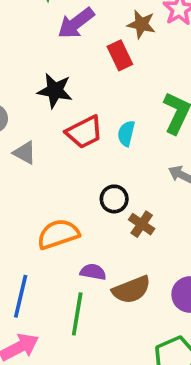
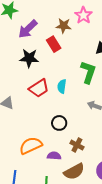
black star: (55, 91) -> (29, 58), moved
brown cross: (142, 224) -> (77, 145), moved
purple semicircle: (93, 272) -> (54, 156), moved

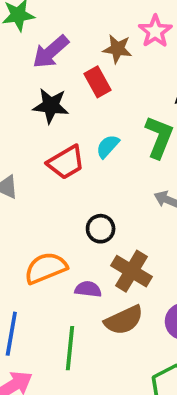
cyan semicircle: (62, 86) -> (108, 146), moved, turned 32
brown cross: (77, 145) -> (131, 271), size x1.5

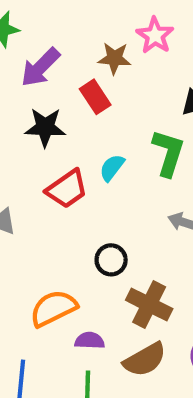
purple semicircle: (88, 289) -> (90, 341), moved

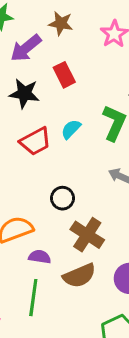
brown star: (114, 58) -> (61, 23), moved

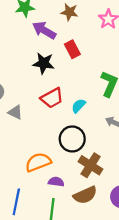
purple arrow: (26, 48) -> (44, 30), turned 70
cyan semicircle: (71, 129) -> (79, 106), moved
black circle: (62, 198) -> (72, 139), size x1.5

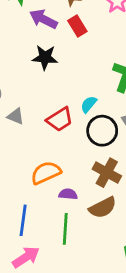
red rectangle: (72, 49) -> (77, 26), moved
red trapezoid: (52, 98) -> (60, 119), moved
black circle: (72, 139) -> (102, 131), moved

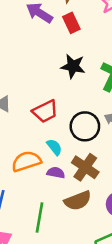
black star: (45, 57) -> (73, 66), moved
cyan semicircle: (89, 104) -> (54, 147), moved, turned 96
purple semicircle: (68, 194) -> (56, 173), moved

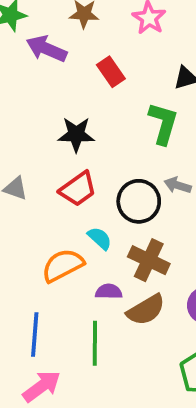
red rectangle: (71, 23) -> (111, 72), moved
black star: (73, 66) -> (76, 134), moved
purple semicircle: (56, 173) -> (109, 292), moved

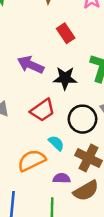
purple arrow: (46, 49) -> (31, 65), moved
black star: (76, 134) -> (65, 78), moved

